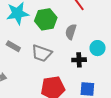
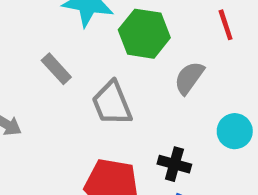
gray trapezoid: (42, 53) -> (112, 103), turned 30
black cross: (79, 60) -> (174, 164), moved

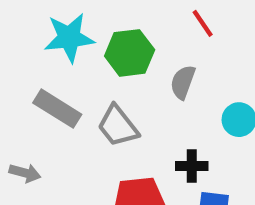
gray rectangle: (56, 69) -> (57, 109), size x1.5

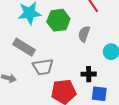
gray trapezoid: (118, 126) -> (43, 67), moved, turned -60

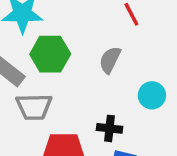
green hexagon: (58, 20) -> (50, 54), moved

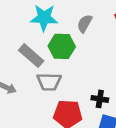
gray semicircle: (110, 60) -> (85, 24), moved

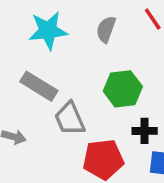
green hexagon: (62, 46) -> (123, 89), moved
gray trapezoid: (49, 82) -> (70, 119), turned 75

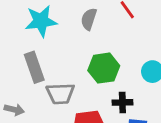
gray rectangle: (39, 86) -> (34, 67), turned 40
gray trapezoid: (70, 119) -> (60, 94), turned -68

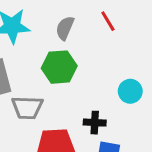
green hexagon: (104, 68) -> (59, 67), moved

